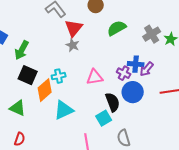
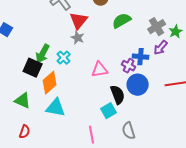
green arrow: (22, 50) -> (43, 54), moved
purple arrow: (147, 69) -> (161, 48), moved
cyan cross: (59, 76) -> (64, 58), moved, turned -32
cyan triangle: (64, 110) -> (56, 108), moved, turned 35

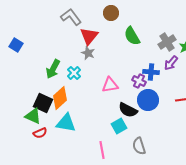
green semicircle: (122, 21) -> (132, 36), turned -90
black square: (33, 68) -> (43, 103), moved
black semicircle: (118, 95) -> (128, 110), turned 138
red semicircle: (25, 132) -> (40, 133), moved, turned 48

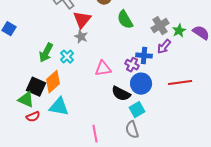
cyan square: (119, 126) -> (137, 110), moved

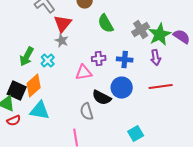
green star: (179, 31) -> (160, 35), size x1.6
purple arrow: (164, 47) -> (156, 58), moved, turned -49
purple cross: (132, 65) -> (99, 59), moved, turned -32
cyan square: (137, 110) -> (136, 134), moved
gray semicircle: (132, 130) -> (87, 112), moved

